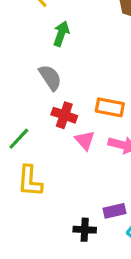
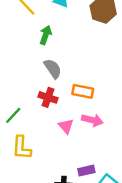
gray semicircle: (50, 78) -> (53, 69), moved
pink triangle: (85, 140) -> (66, 126), moved

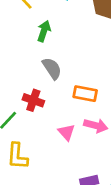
red cross: (48, 97) -> (33, 100), moved

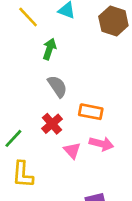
red cross: (33, 100) -> (52, 124), moved, turned 30

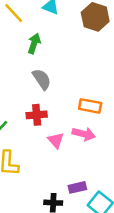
orange rectangle: (91, 112) -> (90, 106), moved
red cross: (52, 124) -> (37, 115), turned 36

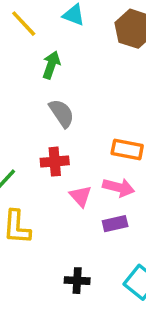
purple rectangle: (77, 187) -> (115, 224), moved

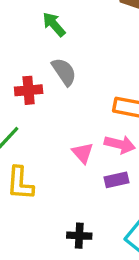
green arrow: (51, 65) -> (54, 24), turned -60
red cross: (55, 162) -> (29, 90), moved

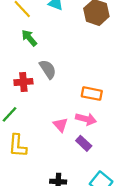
green arrow: (54, 24) -> (29, 38), moved
purple rectangle: (116, 180) -> (84, 143), turned 56

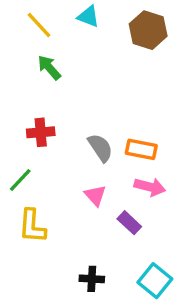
gray semicircle: (48, 69) -> (100, 148), moved
pink arrow: (86, 119) -> (150, 187), moved

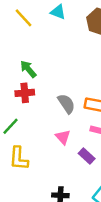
green arrow: (49, 68) -> (28, 69), moved

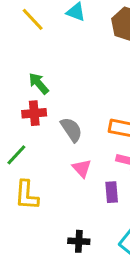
gray semicircle: (66, 104) -> (71, 130), moved
purple rectangle: (87, 156) -> (112, 192), turned 42

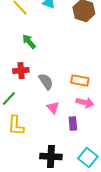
green arrow: (39, 83) -> (29, 42), moved
black cross: (79, 241) -> (51, 157), size x1.5

